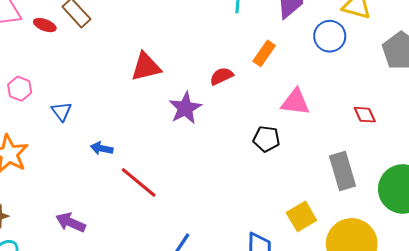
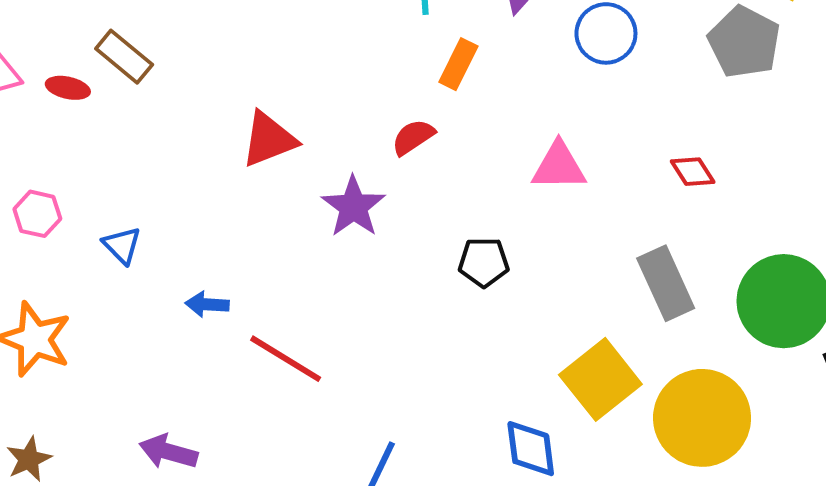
orange rectangle: (264, 53) -> (458, 64), moved
black pentagon: (266, 139) -> (484, 262), moved
yellow square: (301, 216) -> (600, 379), size x1.4

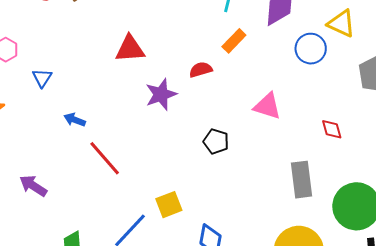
yellow square: (600, 379) -> (169, 205), moved, size x0.7

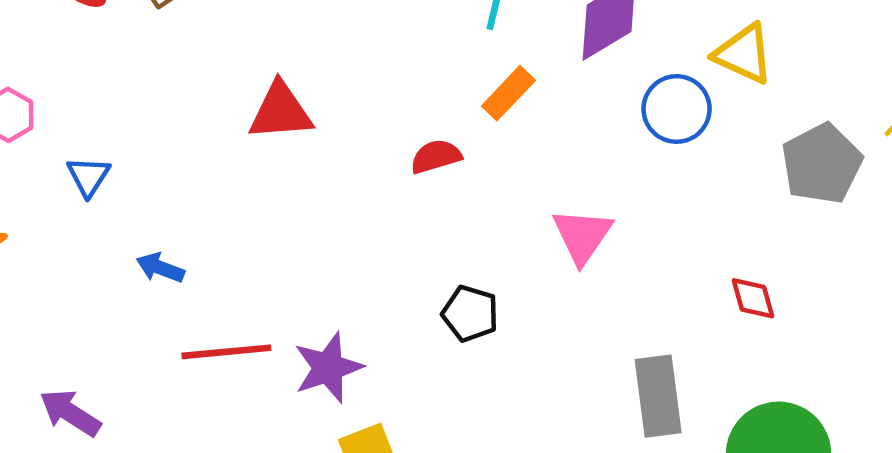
purple star: (161, 94) -> (328, 368), moved
pink triangle: (267, 106) -> (582, 236), turned 48
red diamond: (332, 129) -> (753, 298), moved
red line: (105, 158) -> (226, 352), turned -54

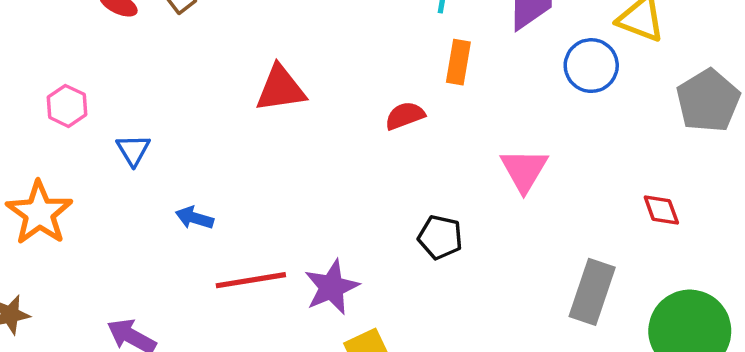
orange rectangle: (508, 93) -> (458, 62), turned -30
gray rectangle: (658, 396) -> (592, 292), turned 30

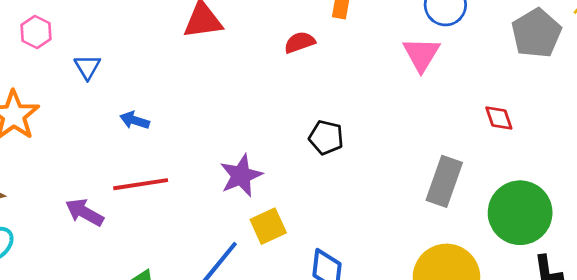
pink triangle: (524, 170) -> (421, 54), moved
red line: (251, 280) -> (141, 184), moved

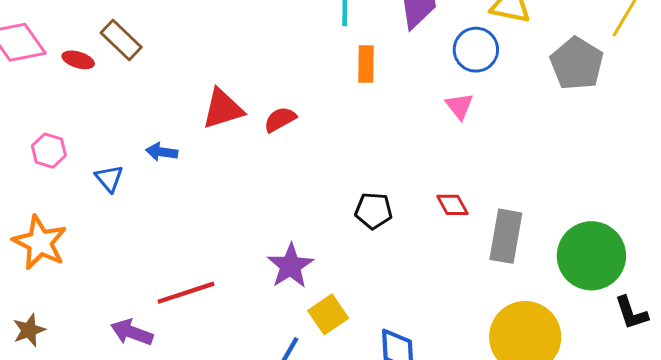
red semicircle: (300, 42) -> (280, 119), moved
pink triangle: (421, 54) -> (459, 106), size x0.7
red diamond: (499, 118) -> (452, 205), moved
blue arrow: (135, 120) -> (162, 152), moved

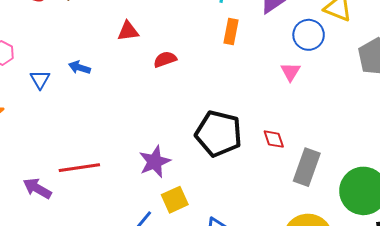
red triangle: (223, 109) -> (128, 31), moved, size x0.7
black pentagon: (374, 211) -> (219, 134), size x1.8

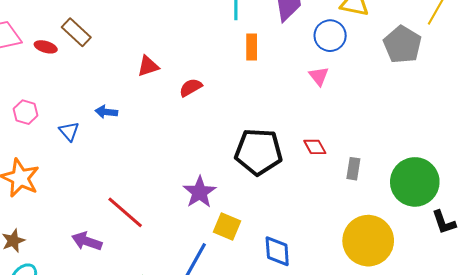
gray rectangle: (307, 167) -> (353, 169), size x0.6
red line: (79, 168) -> (125, 212), turned 60
yellow square: (175, 200) -> (227, 227), turned -32

